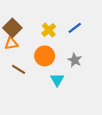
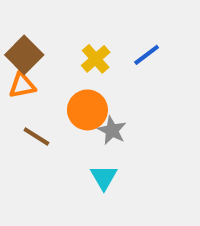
gray star: (75, 60) -> (112, 130), moved
cyan triangle: (57, 80) -> (104, 177), moved

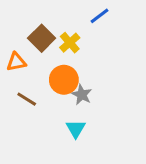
brown square: (24, 55) -> (42, 38), moved
blue line: (147, 55) -> (100, 16), moved

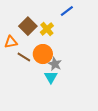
brown line: (27, 99) -> (24, 57), moved
cyan triangle: (76, 129) -> (51, 77), moved

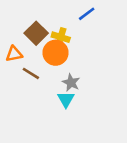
yellow cross: (47, 29) -> (61, 37), turned -32
orange circle: (43, 54) -> (56, 53), moved

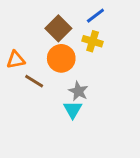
brown square: (36, 33) -> (58, 28), moved
yellow cross: (61, 37) -> (93, 41), moved

